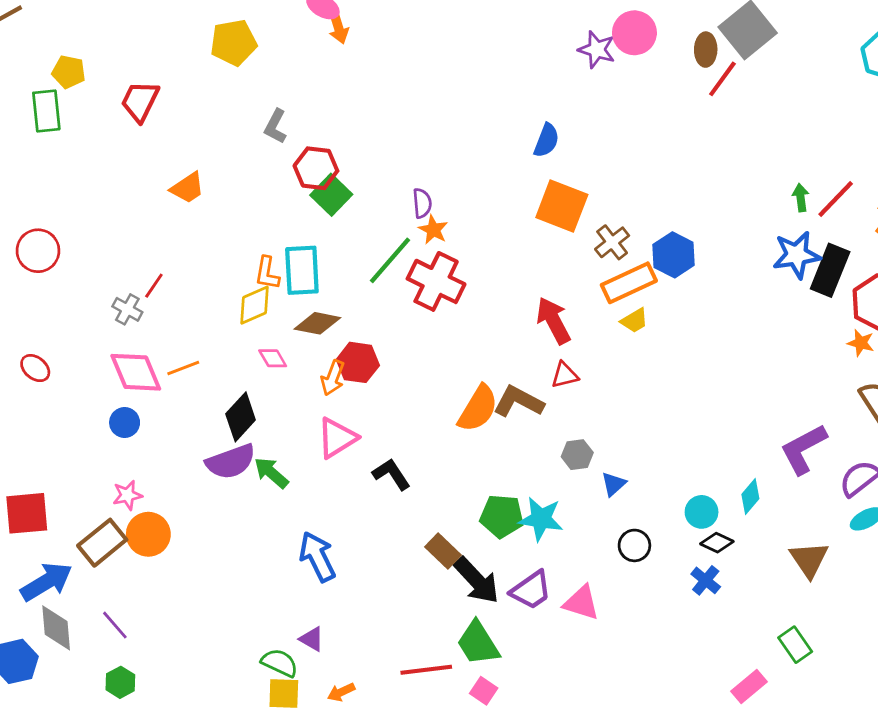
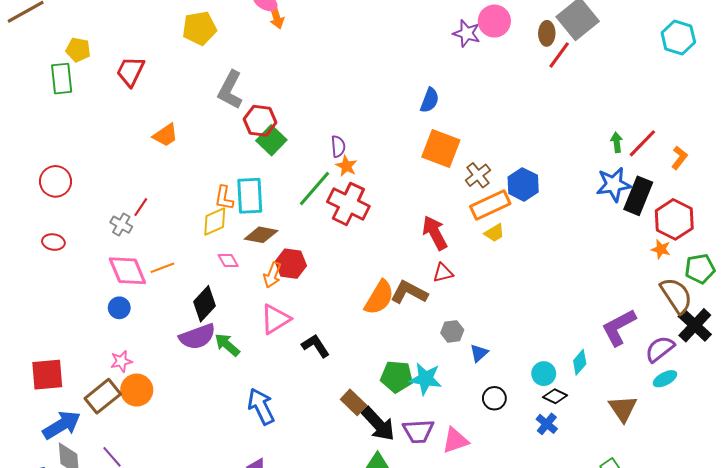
gray L-shape: (275, 126) -> (230, 90), size x1.5
red ellipse: (35, 368) -> (53, 242), moved, turned -30
purple trapezoid: (531, 590) -> (418, 431), turned 32
pink triangle: (581, 603) -> (455, 440), turned -36

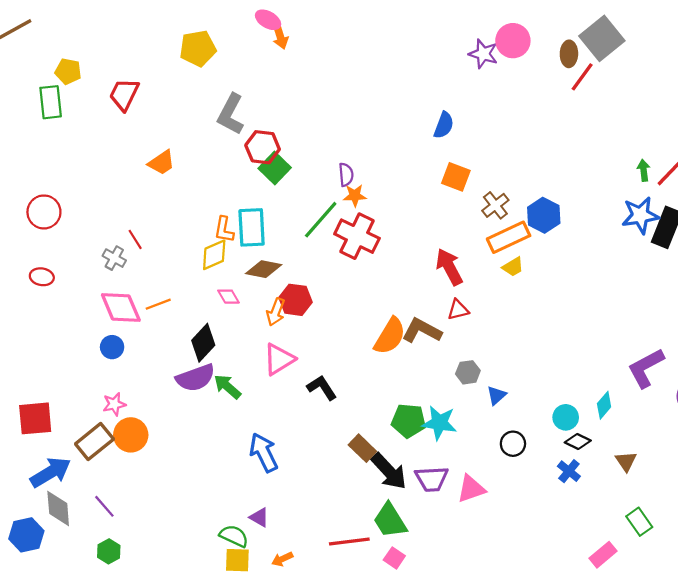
orange square: (441, 148) -> (456, 177), size x0.7
orange star: (346, 166) -> (355, 196), turned -30
red line: (141, 207) -> (135, 239), turned -66
brown triangle: (623, 409) -> (626, 461), moved, size x0.7

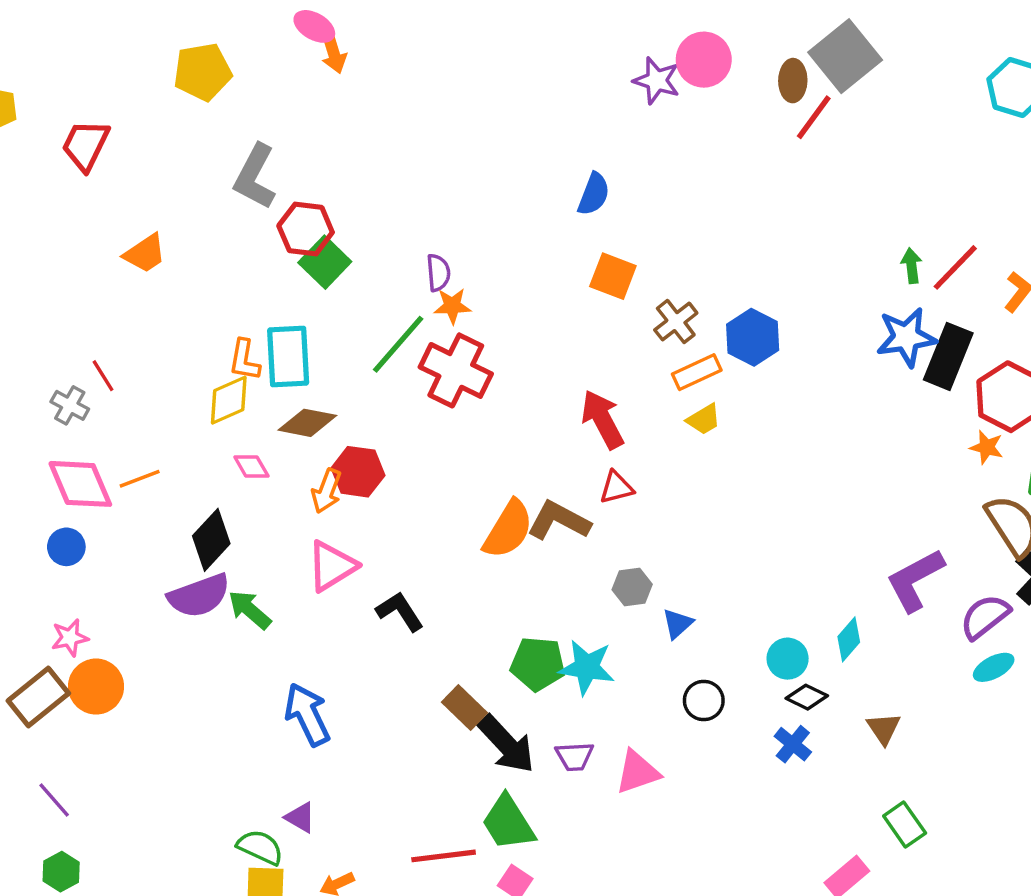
orange rectangle: (509, 237) -> (697, 372), size x0.7
purple trapezoid: (432, 479) -> (575, 756), size x0.7

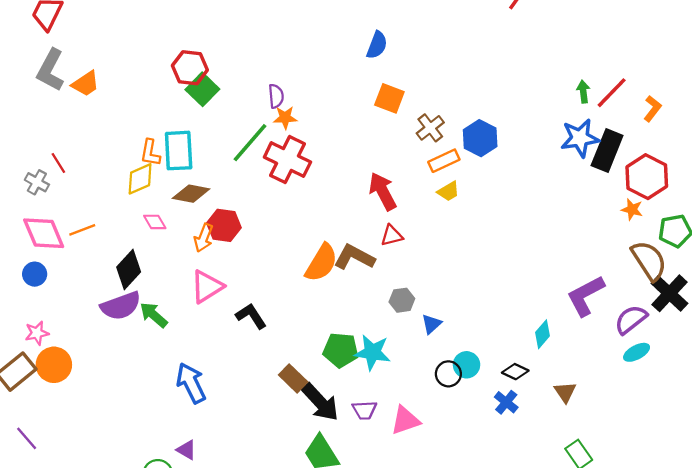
gray L-shape: (255, 177) -> (50, 70), moved
cyan circle: (788, 659) -> (467, 365), moved

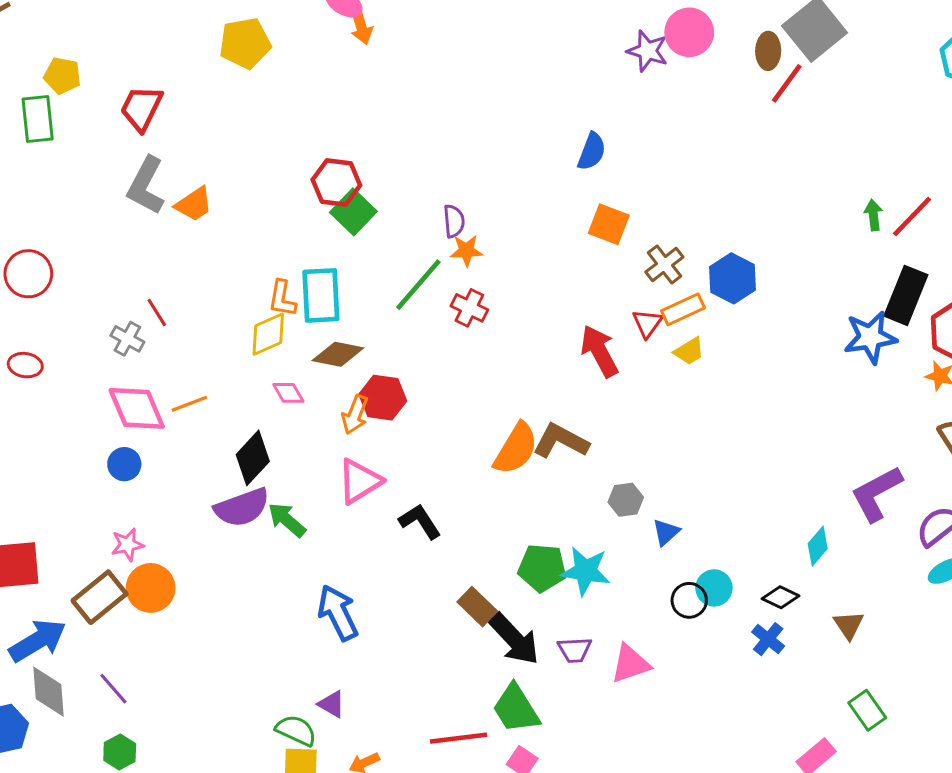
blue star: (580, 138) -> (870, 337), moved
red cross: (287, 160) -> (469, 308), size x0.6
red triangle: (392, 236) -> (647, 323), moved, turned -40

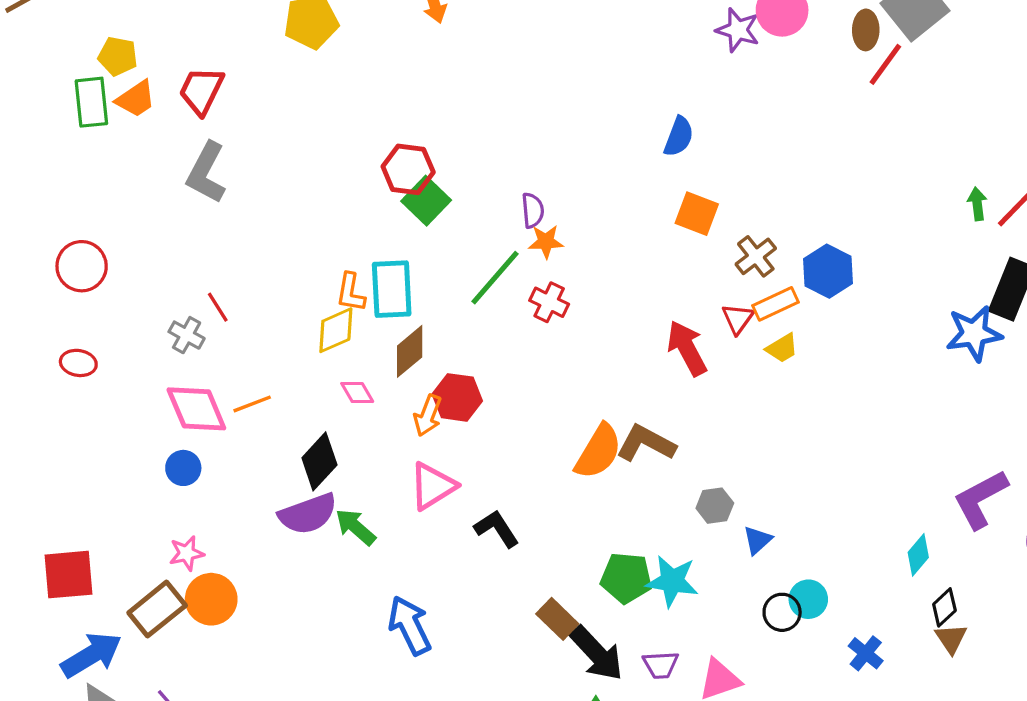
orange trapezoid: (194, 204) -> (136, 99), moved
brown diamond: (338, 354) -> (410, 351), turned -51
black diamond: (781, 597) -> (944, 607), moved, turned -69

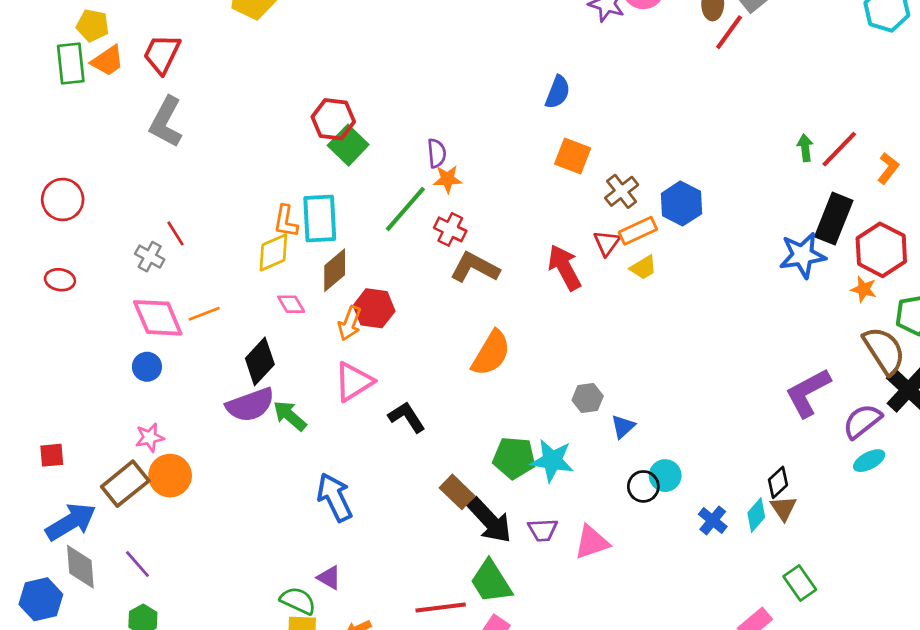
brown L-shape: (646, 443) -> (475, 267), moved
cyan diamond: (918, 555) -> (756, 515), moved
red square: (68, 575) -> (52, 455), size x0.6

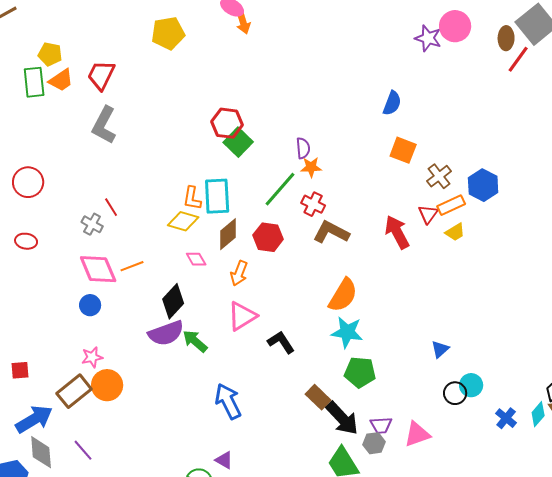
yellow diamond: (273, 253) -> (183, 221), turned 40
red hexagon: (374, 308) -> (268, 237), moved
gray hexagon: (588, 398) -> (374, 443), moved
cyan star: (552, 461) -> (347, 332), moved

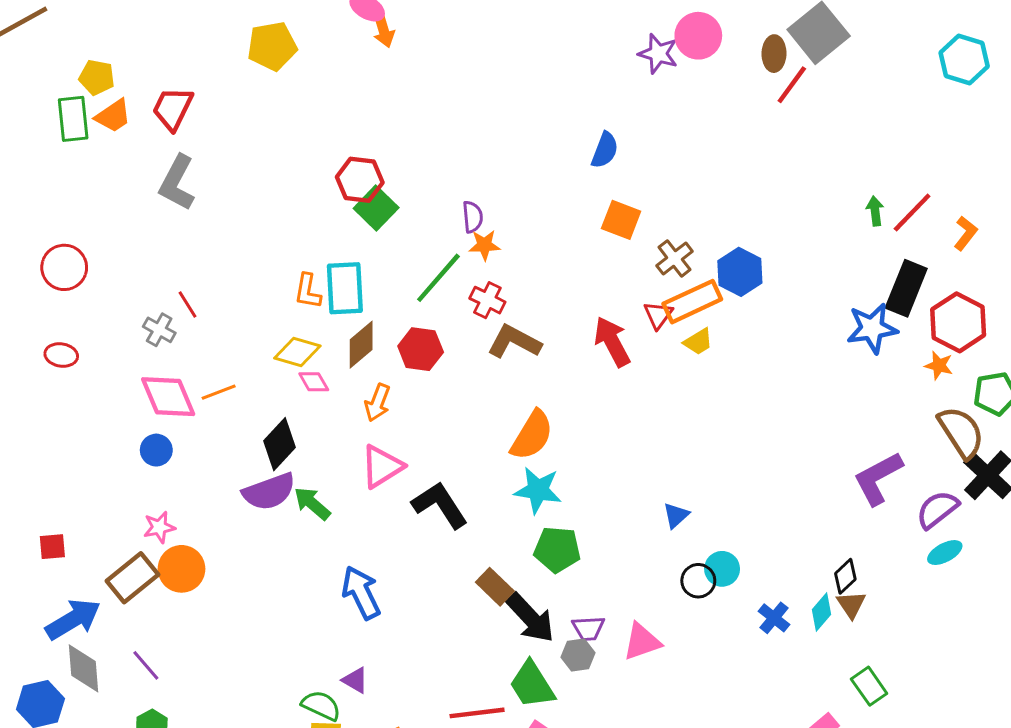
orange rectangle: (451, 205) -> (692, 302), size x1.4
yellow diamond: (183, 221) -> (297, 352), moved
black L-shape: (281, 342) -> (440, 505), size x1.4

